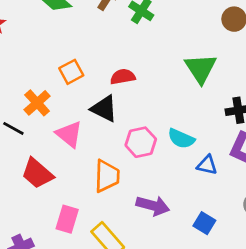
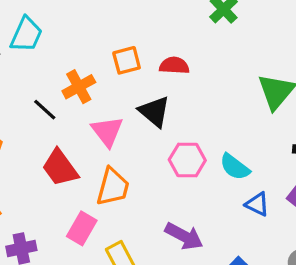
red semicircle: (123, 77) -> (174, 65), moved
orange trapezoid: (107, 176) -> (113, 187), moved

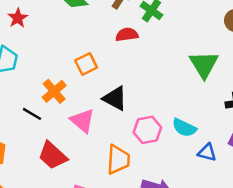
red semicircle: (174, 65) -> (127, 35), moved
orange trapezoid: (113, 187) -> (118, 160), moved

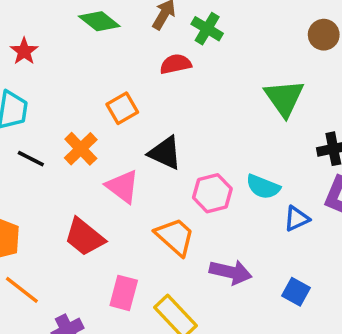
black line: (32, 114) -> (31, 159), moved
blue triangle: (207, 152) -> (297, 219), turned -36
orange trapezoid: (118, 160) -> (175, 237), turned -48

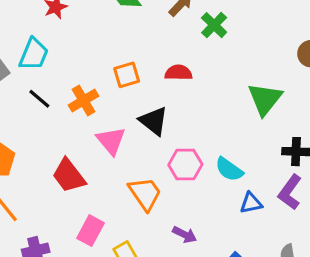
red semicircle: (176, 64) -> (179, 73), moved
purple arrow: (231, 272) -> (185, 235), size x0.7

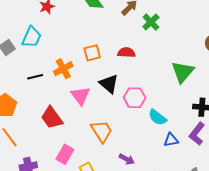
black line: (39, 99) -> (35, 77), moved, turned -56
pink hexagon: (185, 165) -> (135, 98), moved

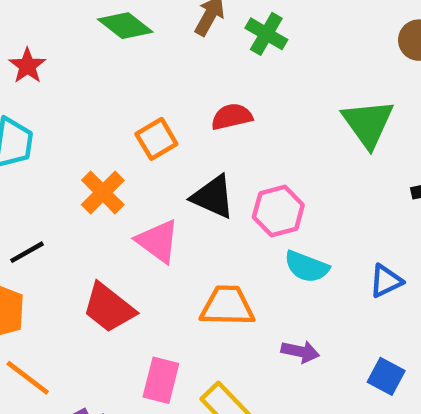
black line: (35, 77) -> (27, 252), moved
cyan semicircle: (157, 117) -> (307, 267), moved
orange trapezoid: (102, 131) -> (227, 306), turned -40

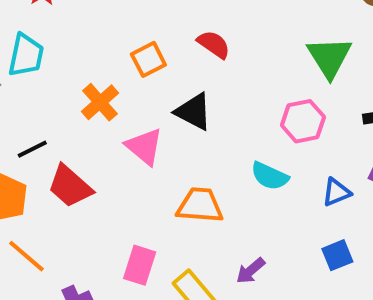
red semicircle: (232, 117) -> (214, 44), turned 44
pink hexagon: (278, 211) -> (303, 121), moved
red trapezoid: (109, 308) -> (70, 186), moved
purple arrow: (300, 352) -> (251, 271), moved, turned 124
blue square: (386, 376) -> (337, 255), moved, turned 36

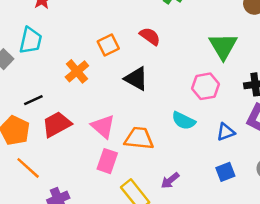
pink triangle: (144, 147) -> (103, 126), moved
red trapezoid: (70, 186) -> (57, 124), turned 108
pink rectangle: (140, 265) -> (107, 161), moved

